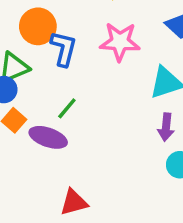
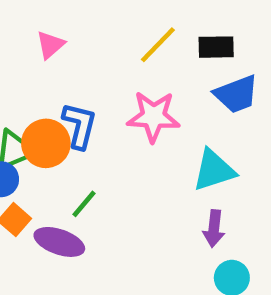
orange circle: (38, 26) -> (46, 143), moved

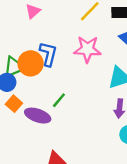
green line: (84, 204) -> (59, 100), moved

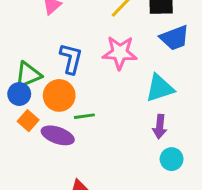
orange circle: (31, 63) -> (59, 95), moved
green line: (59, 100) -> (84, 116), turned 42

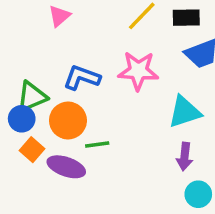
blue L-shape: (71, 58) -> (82, 78), turned -84

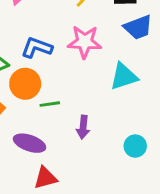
purple arrow: (185, 157) -> (83, 127), moved
purple ellipse: (66, 167) -> (30, 143), moved

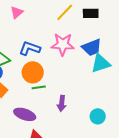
blue trapezoid: (138, 27) -> (92, 47), moved
cyan triangle: (124, 77) -> (101, 63), moved
orange circle: (25, 84) -> (33, 72), moved

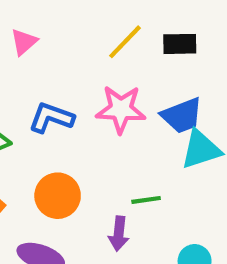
orange circle: (33, 72) -> (58, 196), moved
green line: (39, 87) -> (146, 200), moved

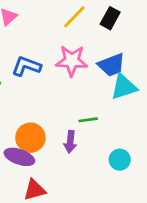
black rectangle: (180, 44) -> (110, 18), turned -60
orange circle: (58, 196) -> (30, 138), moved

